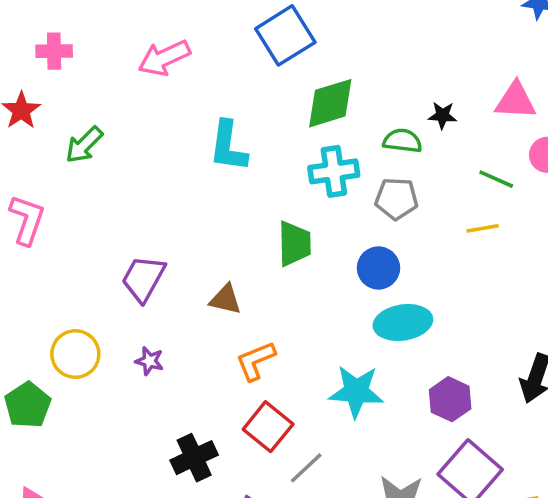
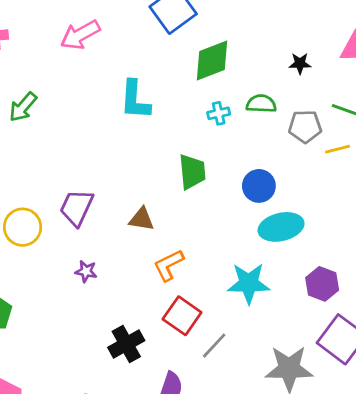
green semicircle: (402, 141) -> (261, 104), moved
cyan cross: (334, 171) -> (219, 113), size x0.6
gray pentagon: (396, 199) -> (305, 126), moved
yellow circle: (75, 354) -> (23, 227), moved

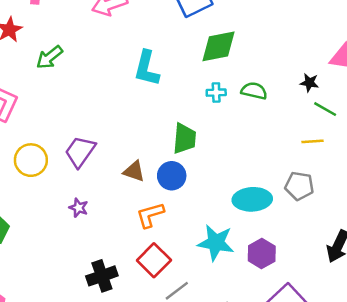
black star: (300, 64) -> (309, 83), moved
gray pentagon: (305, 126) -> (299, 186), moved
blue circle: (259, 186) -> (172, 176), moved
purple hexagon: (322, 284) -> (262, 254), moved

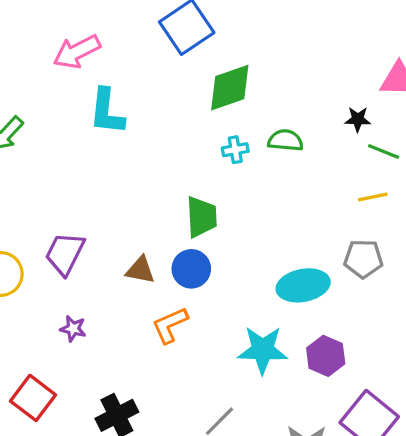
cyan L-shape: (147, 68) -> (107, 112), moved
red square: (154, 260) -> (33, 398), moved

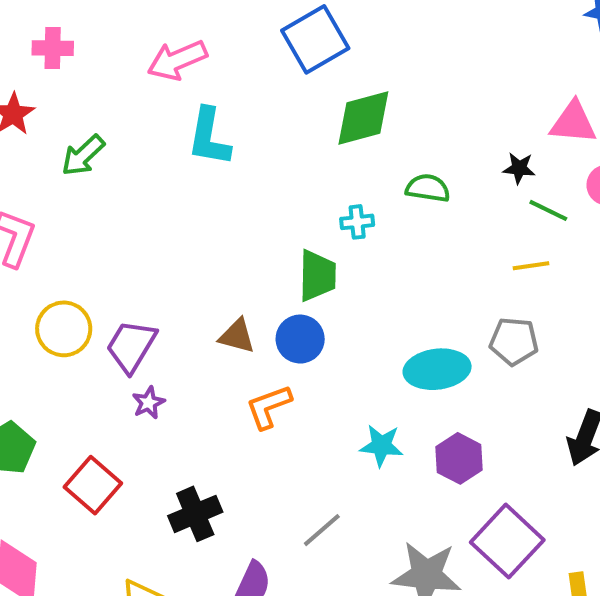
cyan cross: (235, 150) -> (357, 222), moved
purple trapezoid: (65, 254) -> (131, 346), moved
purple star: (73, 329) -> (148, 403), turned 30
cyan star: (263, 350) -> (381, 446), size x0.7

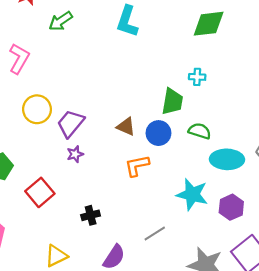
green semicircle: (428, 188) -> (200, 131), moved
cyan star: (381, 446) -> (192, 194), size x1.4
black cross: (195, 514) -> (91, 215), size x0.7

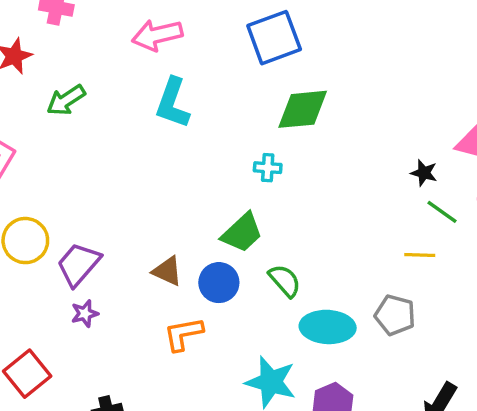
cyan cross: (197, 77) -> (268, 168), moved
green trapezoid: (172, 102) -> (242, 233), turned 36
green semicircle: (200, 131) -> (285, 281), turned 30

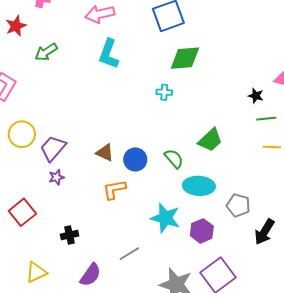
green line: (442, 212) -> (266, 119), turned -42
green trapezoid: (242, 233) -> (210, 140), moved
yellow line: (420, 255) -> (272, 147), moved
gray pentagon: (395, 315) -> (238, 205), moved

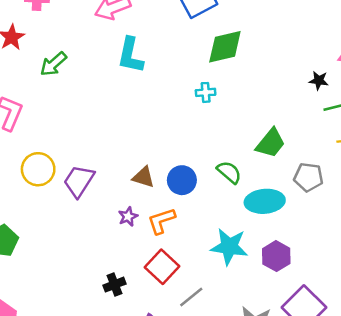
purple star: (56, 177) -> (128, 217), moved
gray pentagon: (238, 205) -> (308, 177), moved
red square: (22, 212) -> (162, 267), moved

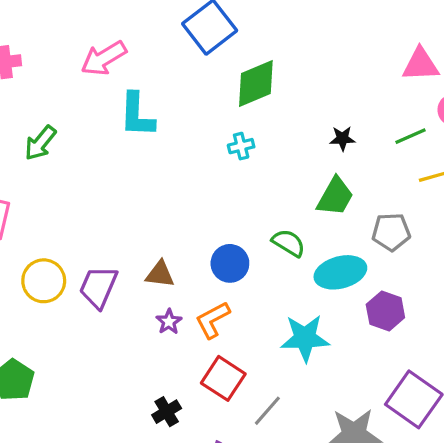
black star: (319, 81) -> (342, 138), moved
brown triangle: (143, 177) -> (160, 274), moved
purple hexagon: (276, 256) -> (385, 311), moved

